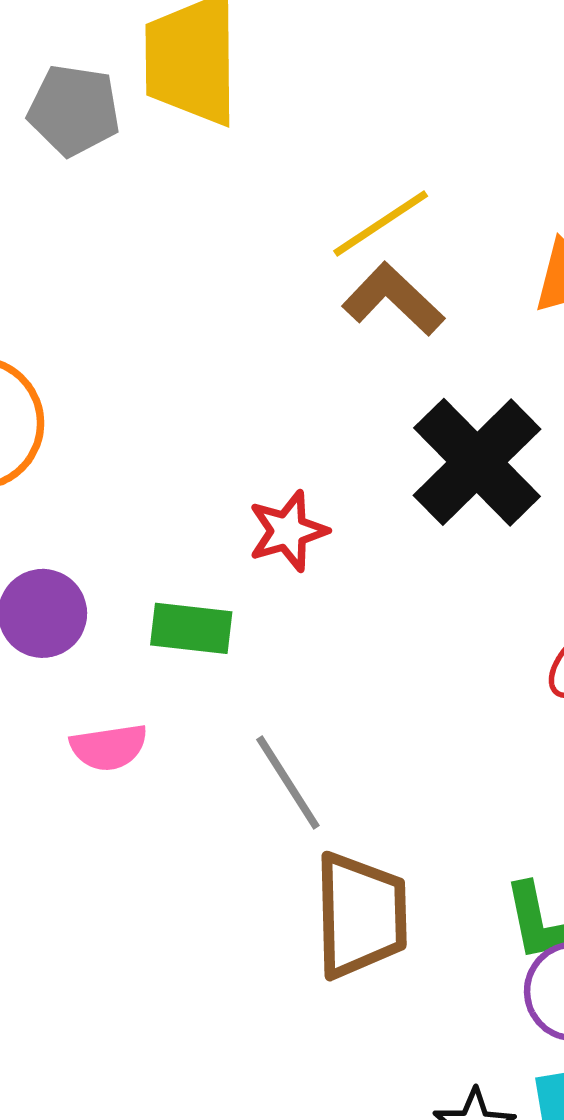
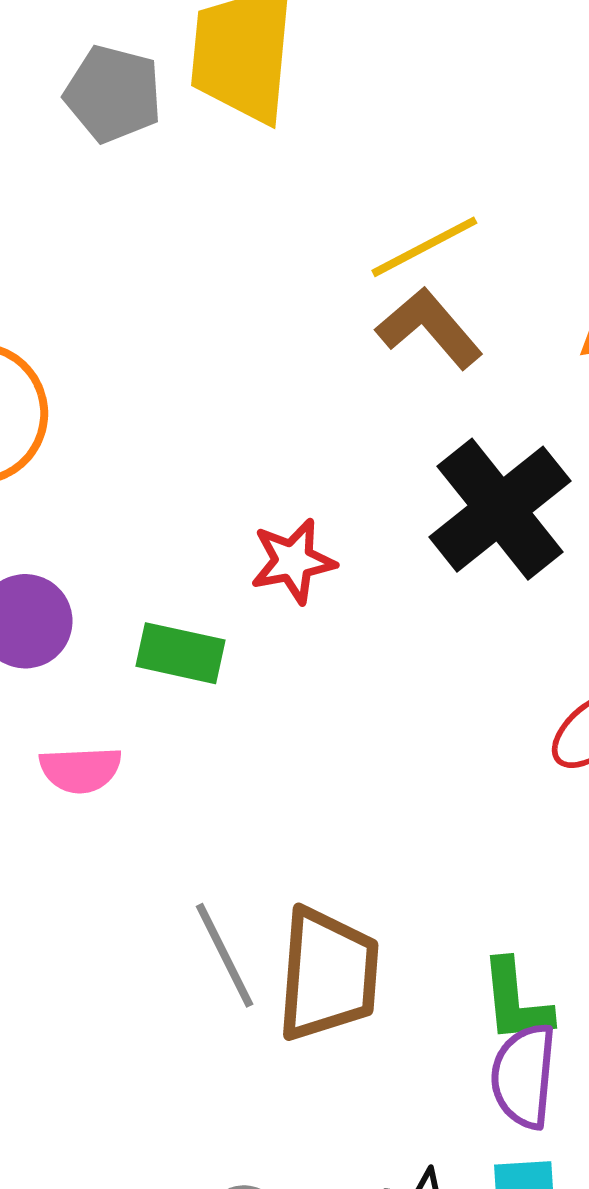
gray line: (288, 782) -> (225, 955), moved

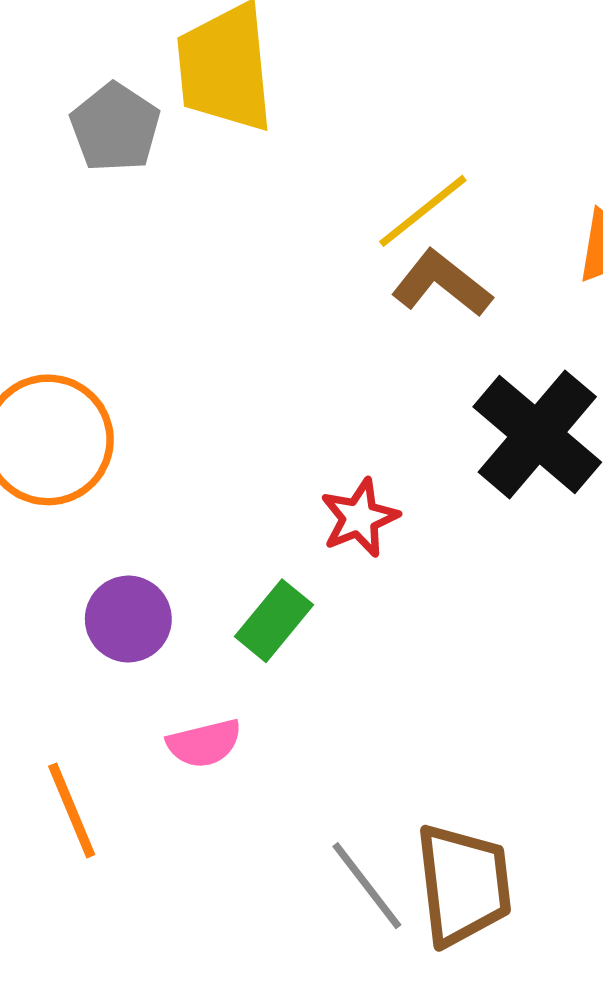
gray pentagon: (113, 94) -> (115, 127), turned 30
green rectangle: (180, 653) -> (274, 621), turned -52

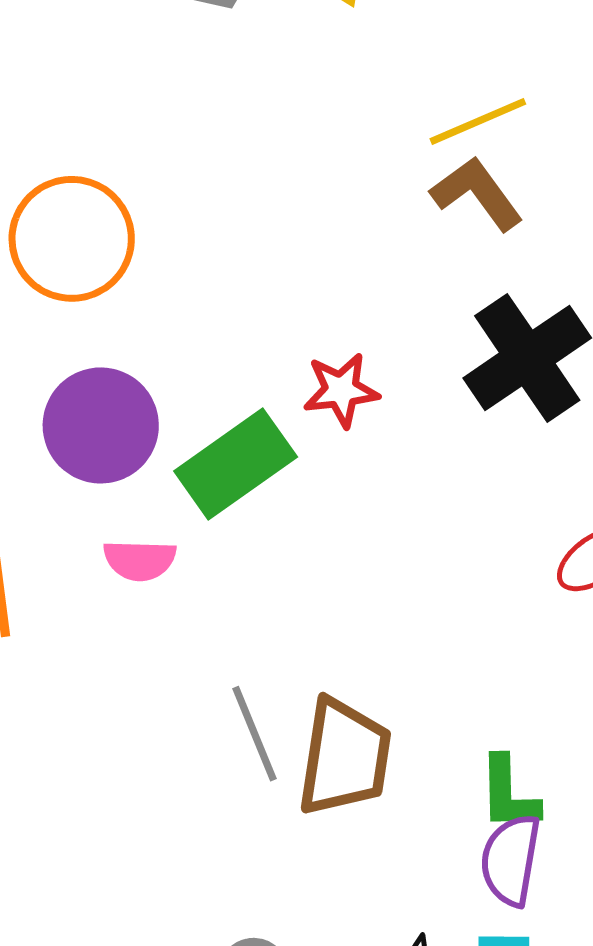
purple circle: (128, 619) -> (101, 425), size x1.4
green rectangle: (274, 621) -> (236, 464), size x1.5

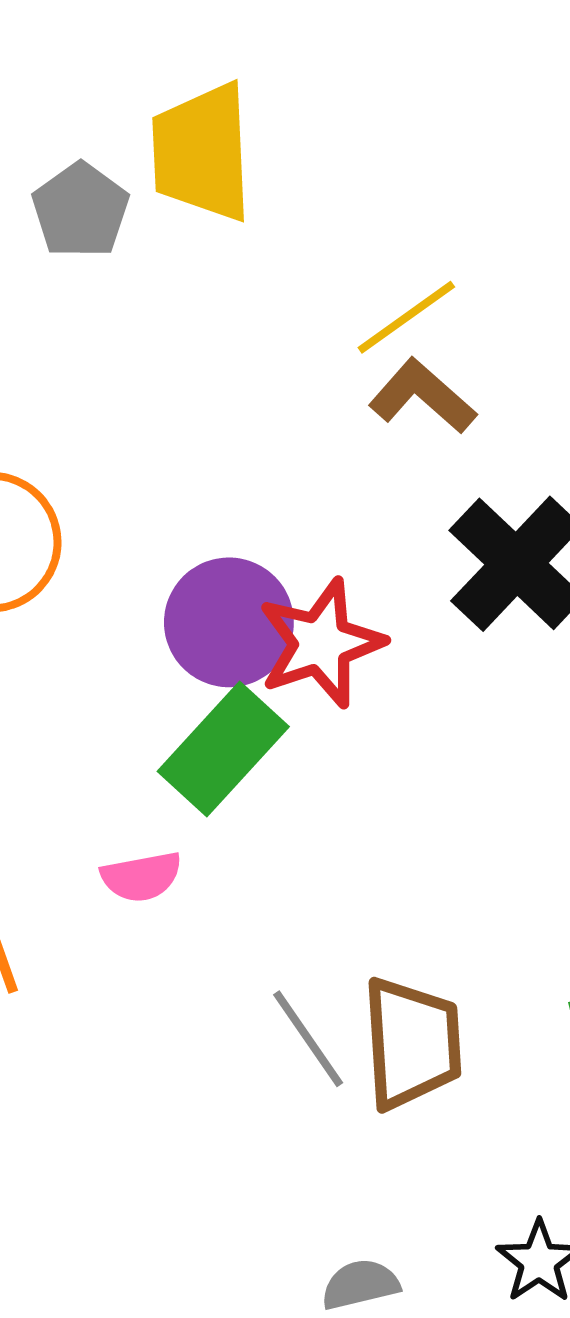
red star: (341, 390) -> (321, 643), size x1.5
purple circle: (101, 425) -> (229, 622), moved

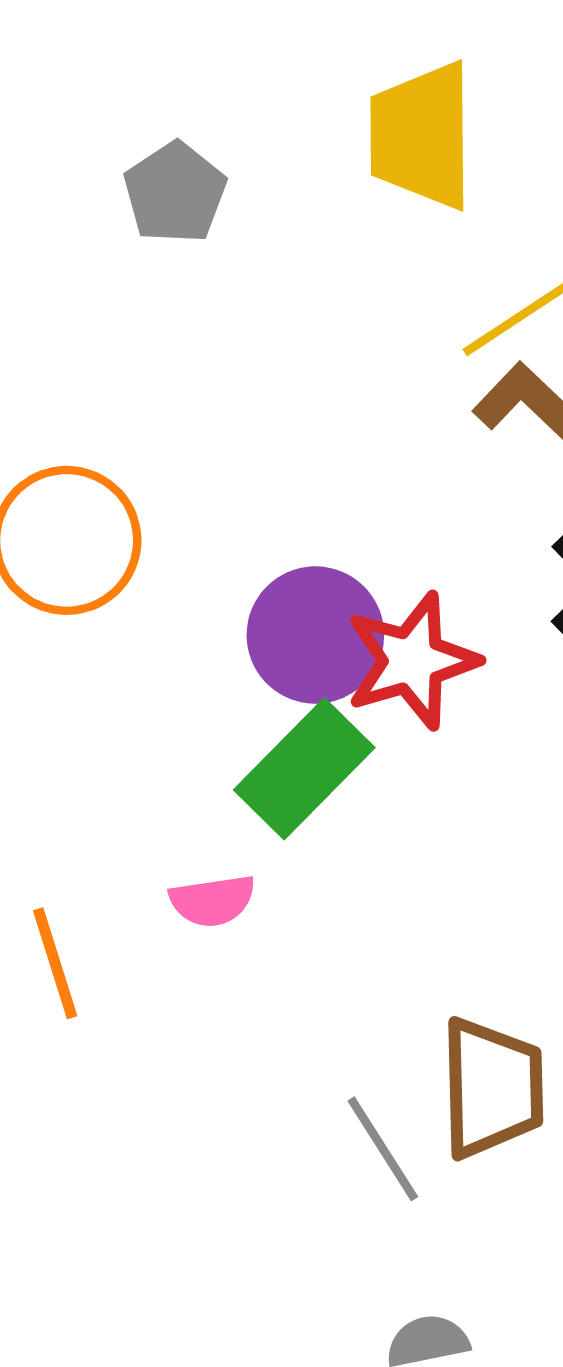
yellow trapezoid: (202, 152) -> (422, 136), moved
gray line: (308, 1039) -> (383, 1149), moved

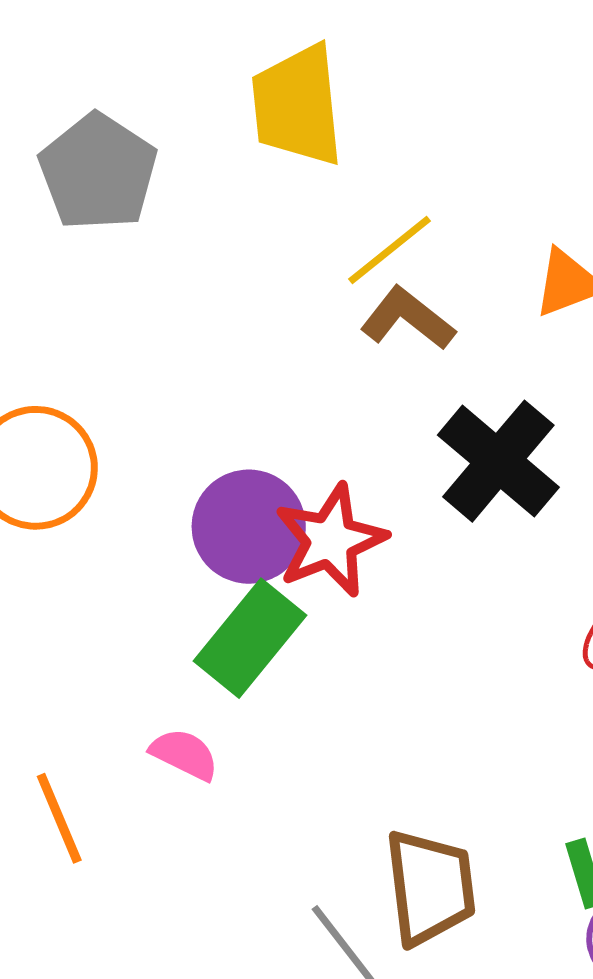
gray pentagon: (175, 193) -> (98, 172), size x1.4
pink semicircle: (212, 901) -> (184, 754), turned -140

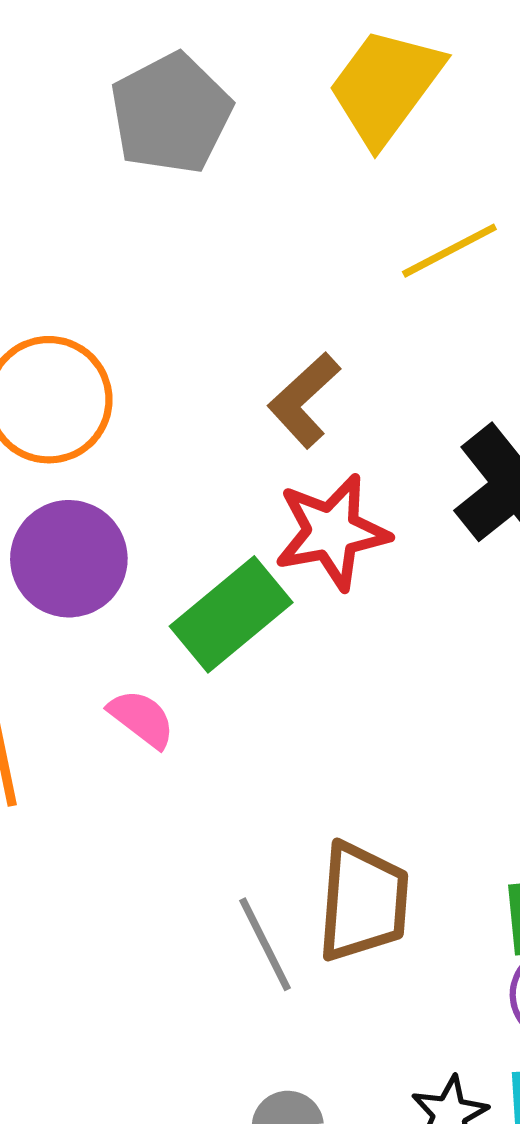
yellow trapezoid: (297, 106) -> (385, 86), turned 31
brown L-shape: (407, 318) -> (304, 400), moved, turned -92
purple circle: (249, 527) -> (69, 559), moved

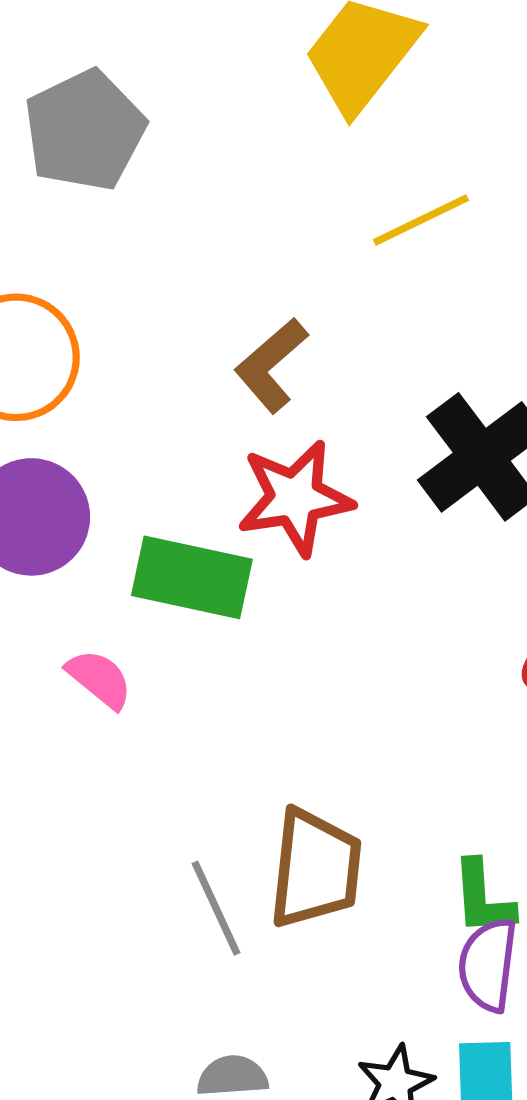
gray pentagon: (171, 114) -> (85, 130), moved
green rectangle: (231, 614) -> (192, 577), turned 50

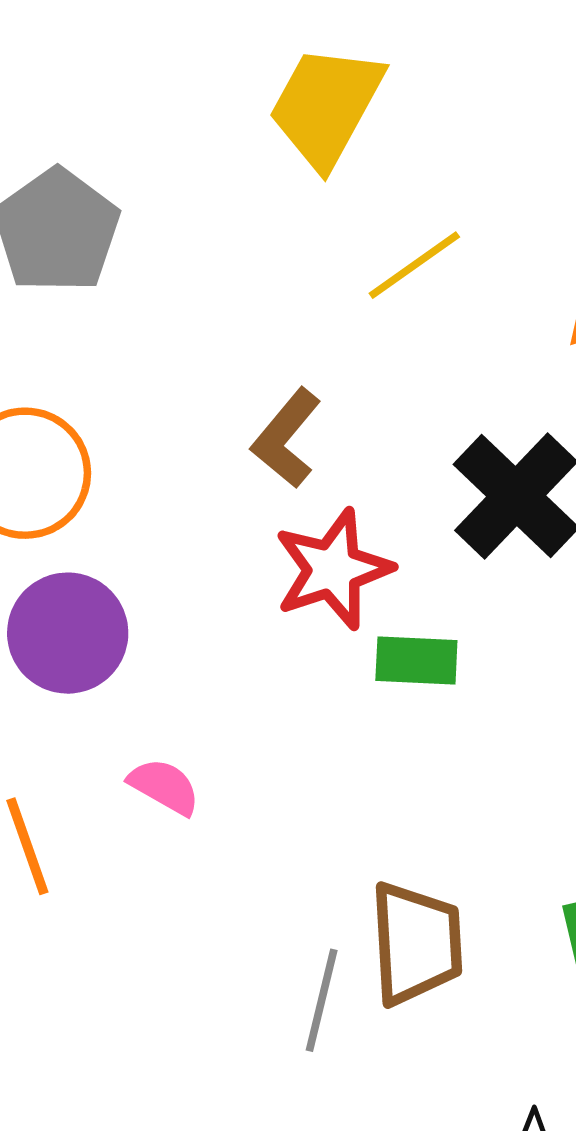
green rectangle: (192, 577) -> (416, 661), moved, size x0.7
gray line: (216, 908) -> (322, 1000), turned 48

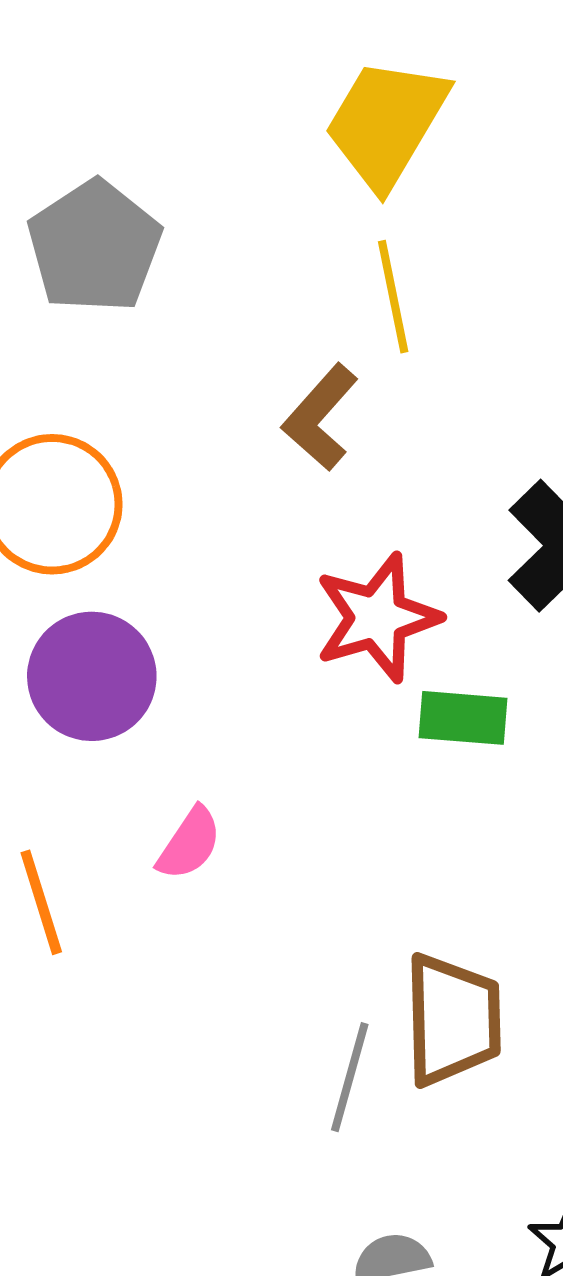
yellow line: (414, 265) -> (393, 297), moved, turned -68
brown L-shape: (286, 438) -> (320, 417), moved
pink semicircle: (164, 787) -> (189, 843), turned 92

